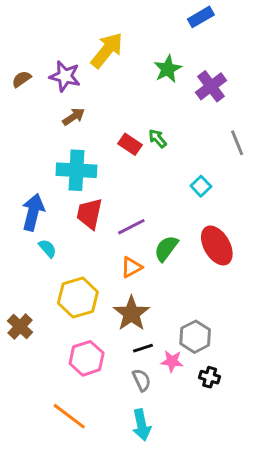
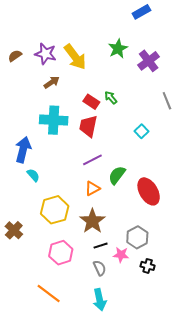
yellow arrow: (107, 50) -> (75, 57), moved, turned 104
red trapezoid: (89, 214) -> (88, 126), moved
red ellipse: (217, 245) -> (149, 191), moved

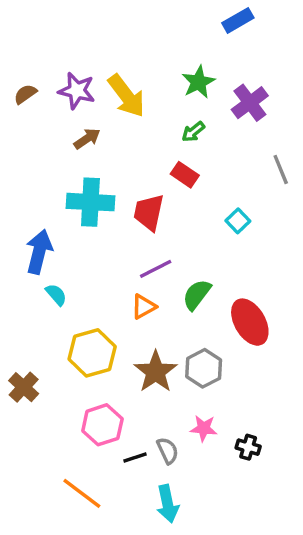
green arrow: (111, 98) -> (193, 132), moved, turned -88
red rectangle: (91, 102) -> (185, 175), moved
orange triangle: (92, 188) -> (144, 307), moved
gray hexagon: (137, 237) -> (204, 368), moved
black line: (101, 246) -> (135, 457), moved

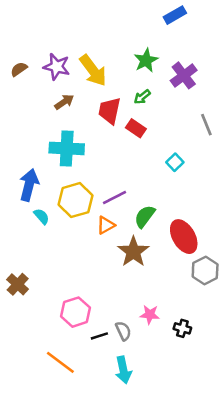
red trapezoid: (149, 212) -> (109, 111), moved
yellow hexagon: (92, 353) -> (75, 200), moved
gray hexagon: (204, 368) -> (205, 271), moved
brown star: (156, 372) -> (133, 252), moved

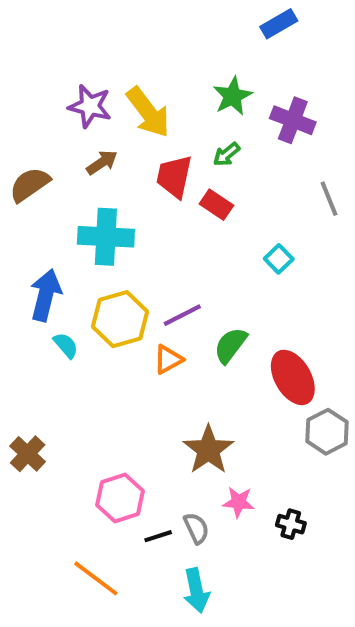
brown semicircle: (19, 69) -> (30, 185), moved, size x1.5
purple cross: (184, 75) -> (293, 120), turned -32
brown star: (133, 252) -> (208, 450), moved

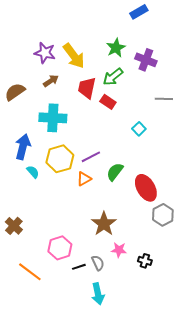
green arrow: (226, 154) -> (113, 77), size x1.5
gray line: (329, 199) -> (164, 99), turned -66
orange line: (96, 578) -> (30, 272), moved

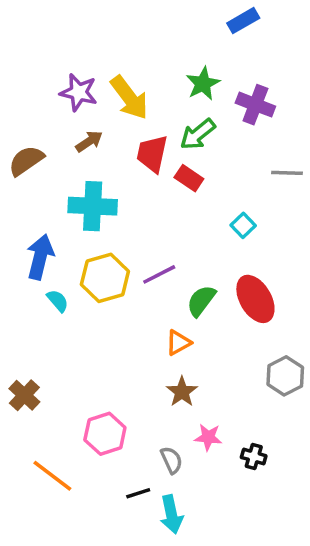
orange triangle: (84, 179) -> (178, 343), moved
red ellipse: (146, 188) -> (255, 299), moved
brown star: (104, 224) -> (182, 392), size x0.7
black line: (79, 267) -> (138, 493), moved

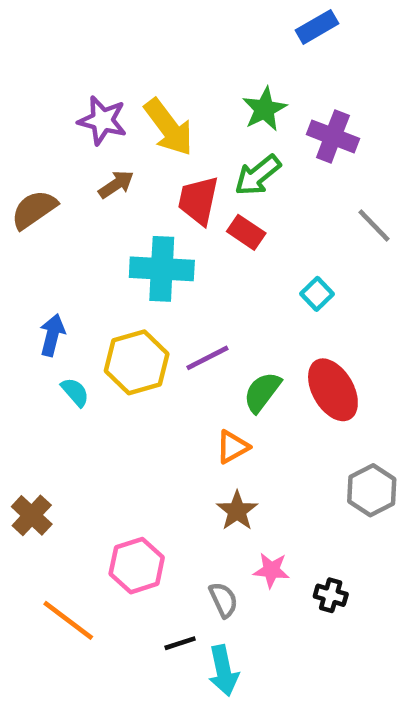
gray line: (287, 173) -> (374, 225), turned 44
cyan cross: (93, 206) -> (162, 269), moved
blue arrow: (40, 257) -> (52, 335), size x0.7

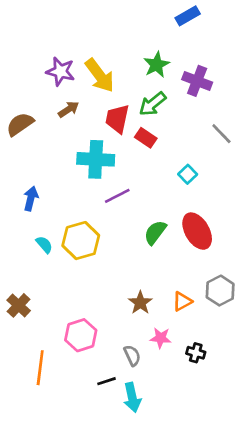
purple line: (207, 358) -> (117, 196), moved
yellow hexagon: (137, 362) -> (81, 241), moved
cyan semicircle: (75, 392) -> (44, 245), moved
orange triangle: (233, 447) -> (182, 301), moved
orange line: (68, 620) -> (40, 368), turned 60

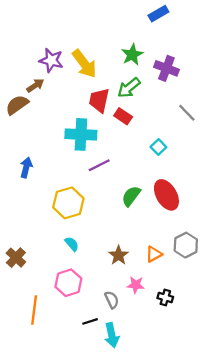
brown arrow: (69, 109) -> (35, 85), moved
cyan semicircle: (44, 245) -> (72, 244), moved

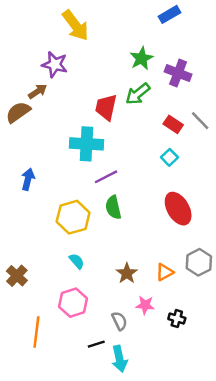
yellow arrow: (84, 64) -> (75, 25), moved
red rectangle: (123, 116) -> (173, 124), moved
green semicircle: (131, 196) -> (113, 207), moved, turned -50

